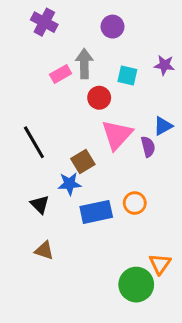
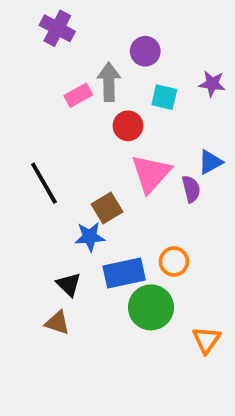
purple circle: (112, 27) -> (145, 51), moved
black triangle: (40, 204) -> (69, 284), moved
green circle: (136, 285) -> (151, 307), moved

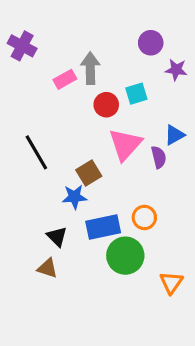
purple cross: (57, 28) -> (22, 46), moved
purple circle: (145, 51) -> (151, 43), moved
cyan square: (164, 97) -> (136, 94), moved, turned -30

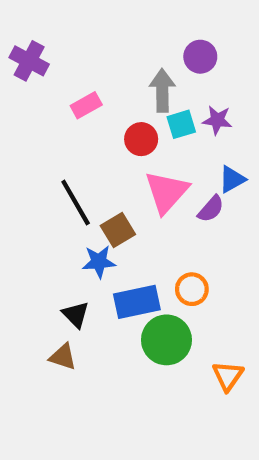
gray arrow: (90, 68) -> (162, 90), moved
purple star: (176, 70) -> (217, 120), moved
black line: (36, 152) -> (76, 203), moved
purple semicircle: (159, 157) -> (211, 209), turned 55

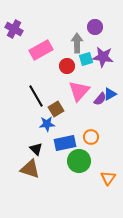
pink rectangle: (86, 105) -> (41, 50), size x1.6
purple star: (217, 120) -> (103, 57), size x1.5
blue triangle: (232, 179) -> (110, 94), moved
brown triangle: (63, 357) -> (30, 169), size x1.5

